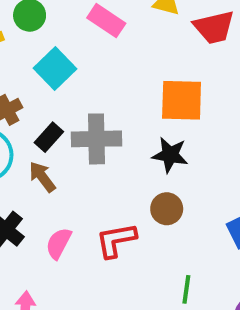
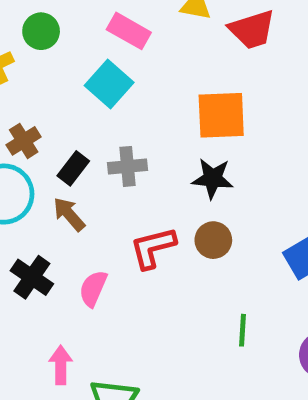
cyan square: (55, 69) -> (109, 84), moved
gray cross: (96, 139) -> (128, 166), size x0.7
red L-shape: (116, 240) -> (153, 248), moved

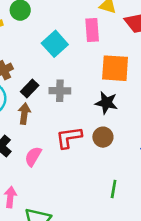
pink rectangle: (129, 31) -> (92, 30), moved, turned 50
brown arrow: (69, 214) -> (24, 114), turned 42

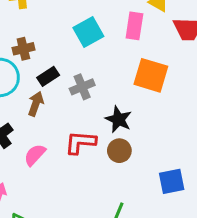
gray cross: (60, 91) -> (82, 87), turned -36
black star: (106, 103) -> (118, 119), moved

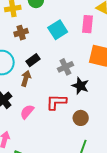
brown cross: (23, 49) -> (21, 33), moved
gray cross: (82, 87) -> (65, 67), moved
brown circle: (119, 151) -> (81, 118), moved

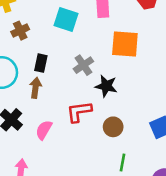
cyan square: (58, 30) -> (66, 20), turned -30
black rectangle: (33, 60) -> (41, 63), turned -32

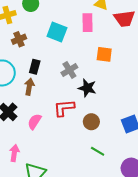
orange square: (125, 44) -> (104, 54), size x0.7
green line: (122, 162) -> (98, 151), turned -72

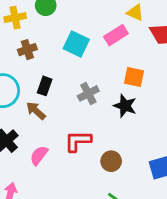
pink rectangle: (87, 23) -> (116, 35), turned 54
brown arrow: (29, 87) -> (36, 111), turned -63
black star: (87, 88) -> (125, 106), moved

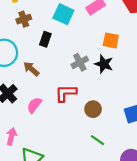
black rectangle: (45, 86) -> (45, 39), moved
gray cross: (88, 93) -> (80, 62), moved

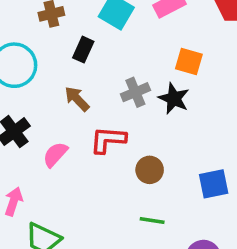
brown arrow: (31, 69) -> (77, 99), moved
green line: (97, 140) -> (152, 221), turned -32

